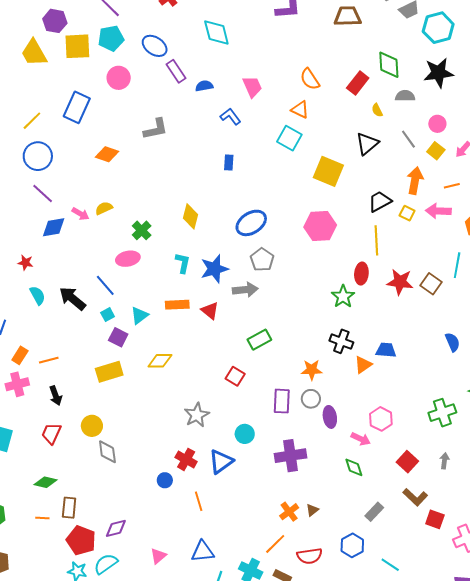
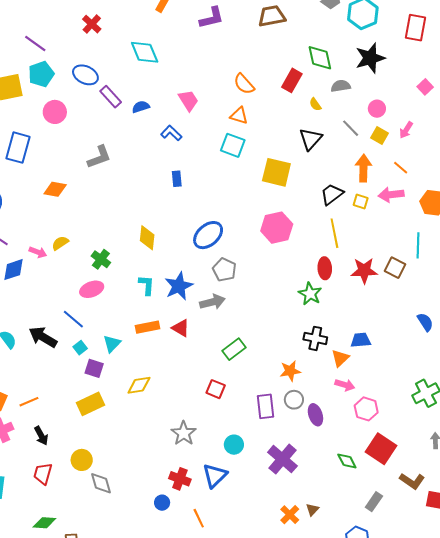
orange line: (452, 186) -> (401, 168), turned 63
pink arrow: (361, 439) -> (345, 385), moved
purple cross: (290, 456) -> (282, 459), turned -32
red square: (407, 462) -> (381, 449), moved, size x1.4

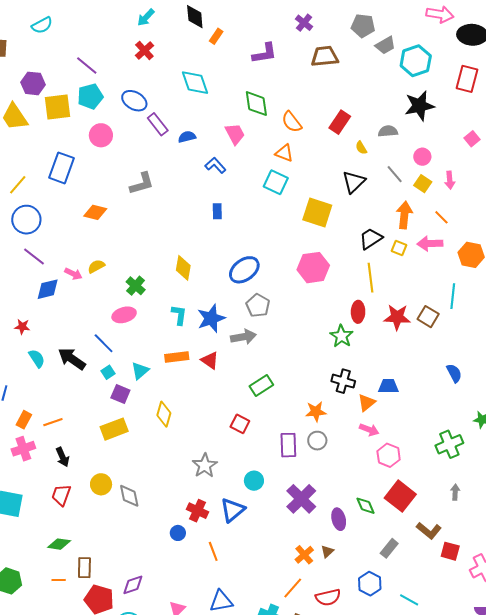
green diamond: (320, 58) -> (256, 104), moved
pink arrow: (406, 130) -> (450, 180), turned -42
yellow diamond: (139, 385) -> (164, 414), turned -70
purple ellipse: (315, 415) -> (339, 519), moved
gray diamond: (101, 483) -> (129, 496), moved

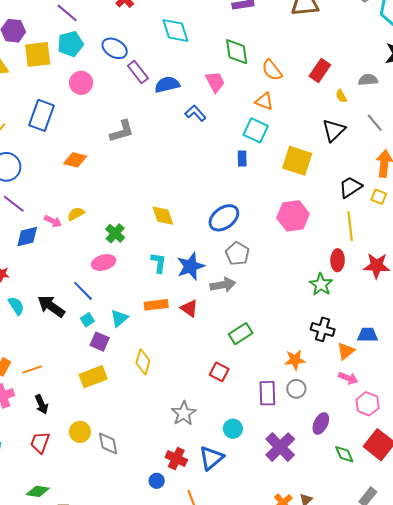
blue semicircle: (187, 137) -> (167, 85), size x1.4
blue rectangle: (217, 211) -> (242, 159), moved
yellow diamond: (183, 268) -> (163, 216), turned -30
purple ellipse: (339, 519) -> (321, 423), moved, turned 40

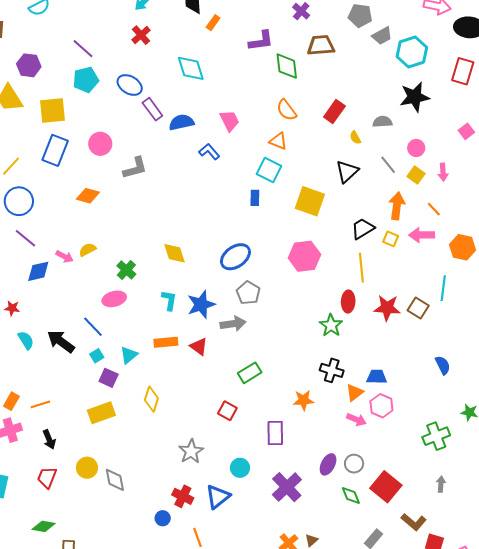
green diamond: (237, 52) -> (287, 66), moved
yellow square: (38, 54) -> (52, 110), moved
pink circle: (81, 83) -> (100, 144), moved
gray circle: (296, 389) -> (354, 464), moved
pink hexagon: (368, 404) -> (381, 406), moved

